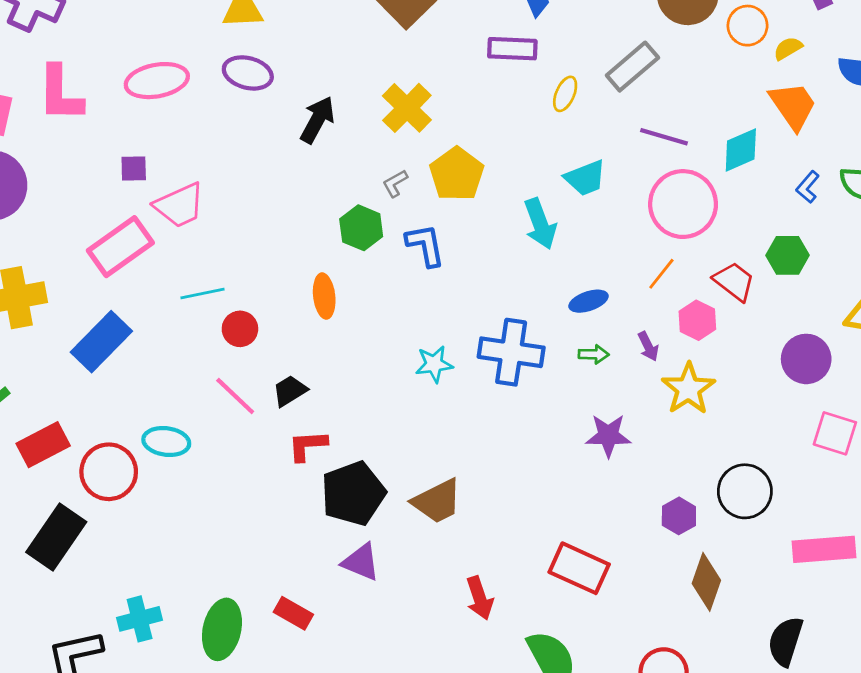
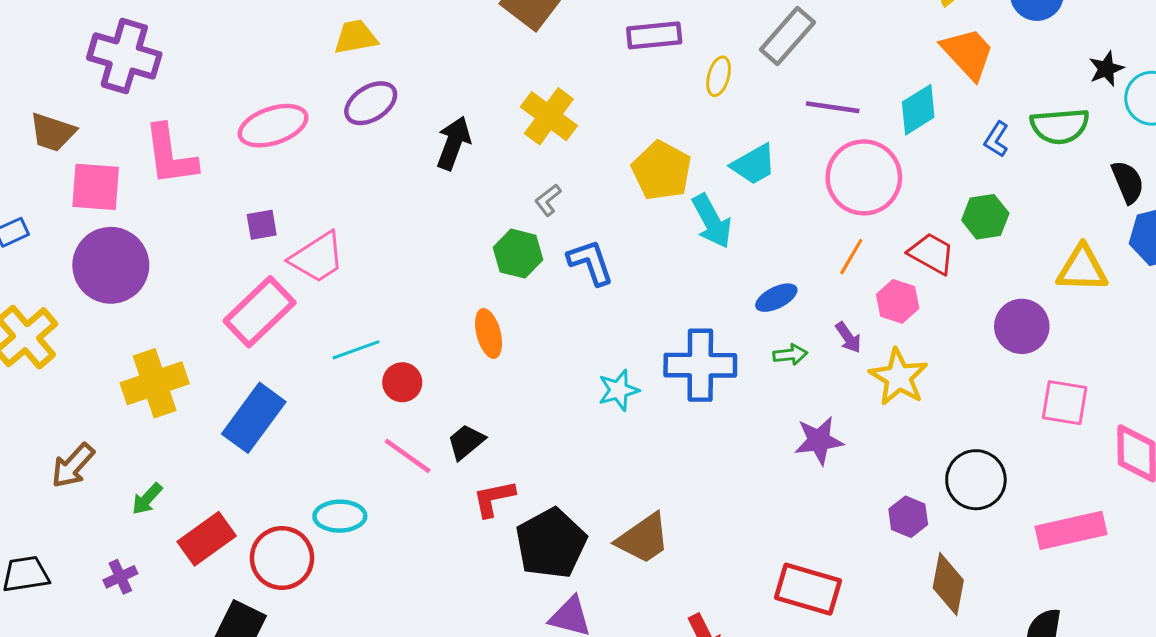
purple ellipse: (248, 73) -> (371, 103), turned -39
yellow pentagon: (457, 174) -> (662, 171), moved

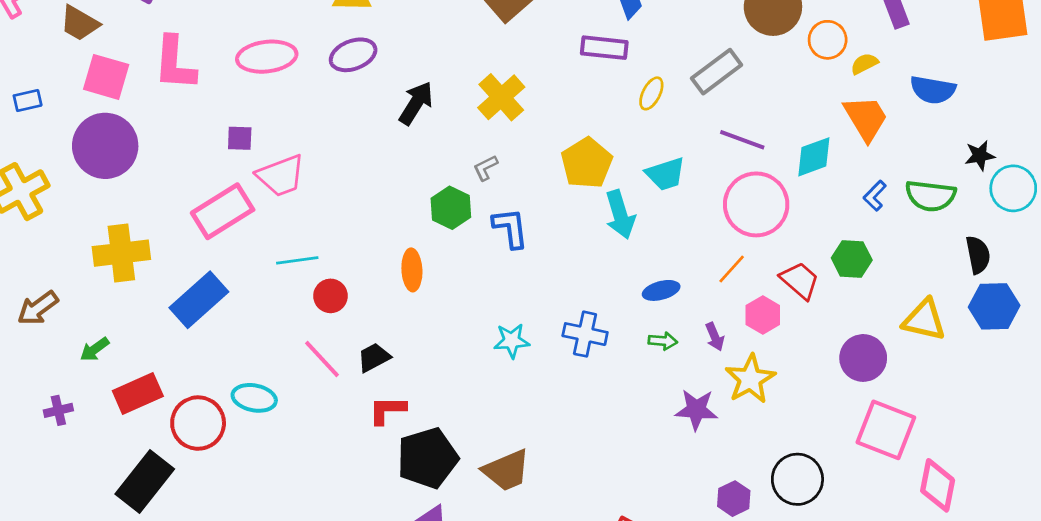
blue cross: (700, 365) -> (585, 334), size x0.7
pink square: (1065, 403) -> (886, 430), size x1.4
purple star: (819, 441) -> (696, 410), moved

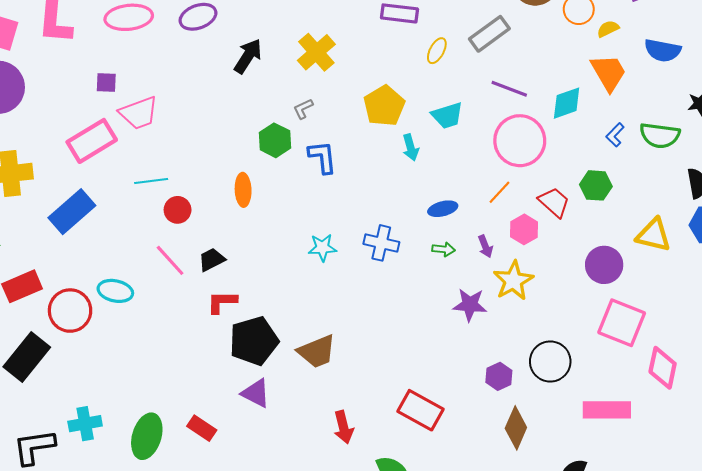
cyan arrow: (620, 215) -> (411, 147), size x0.7

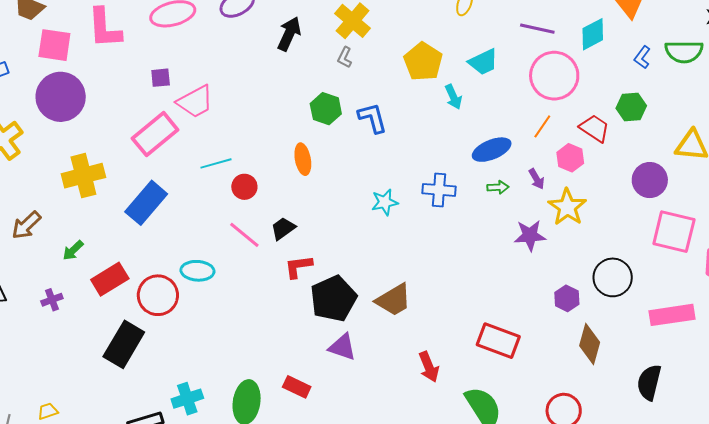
gray L-shape: (303, 109) -> (345, 57), moved, turned -30
blue ellipse: (443, 209) -> (492, 150), size x1.4

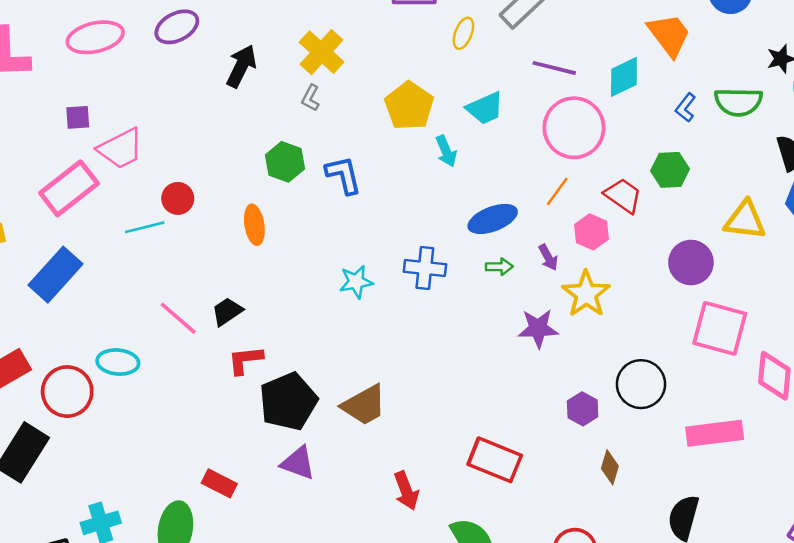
red circle: (244, 187) -> (178, 198), moved
brown diamond: (590, 344) -> (610, 467), size x0.7
red rectangle: (297, 387) -> (219, 483), moved

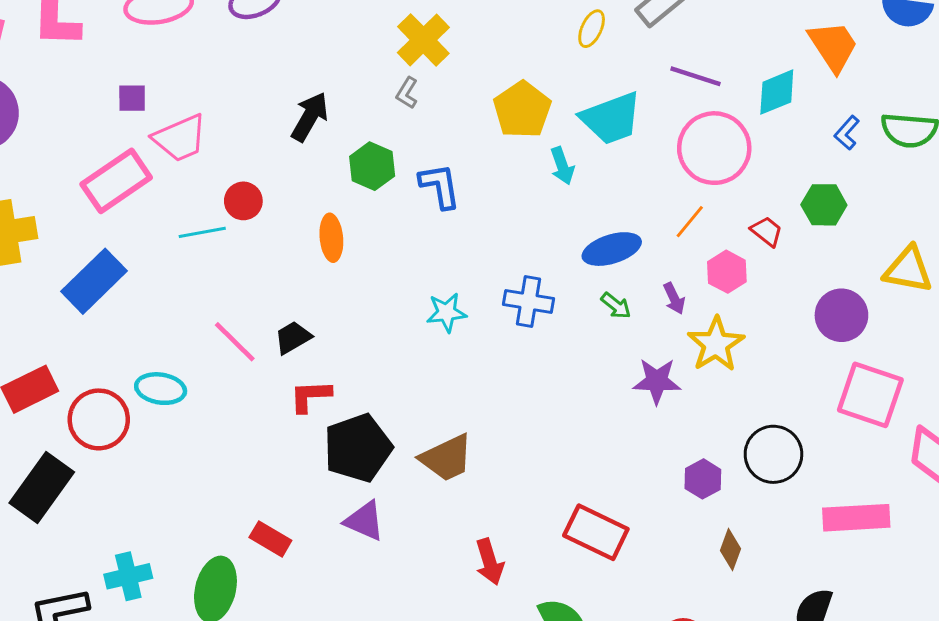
black arrow: (241, 66) -> (310, 117), moved
cyan trapezoid: (485, 108) -> (611, 118), size x1.4
red trapezoid: (623, 195) -> (767, 231), size x0.7
green arrow: (499, 267) -> (616, 306), turned 36

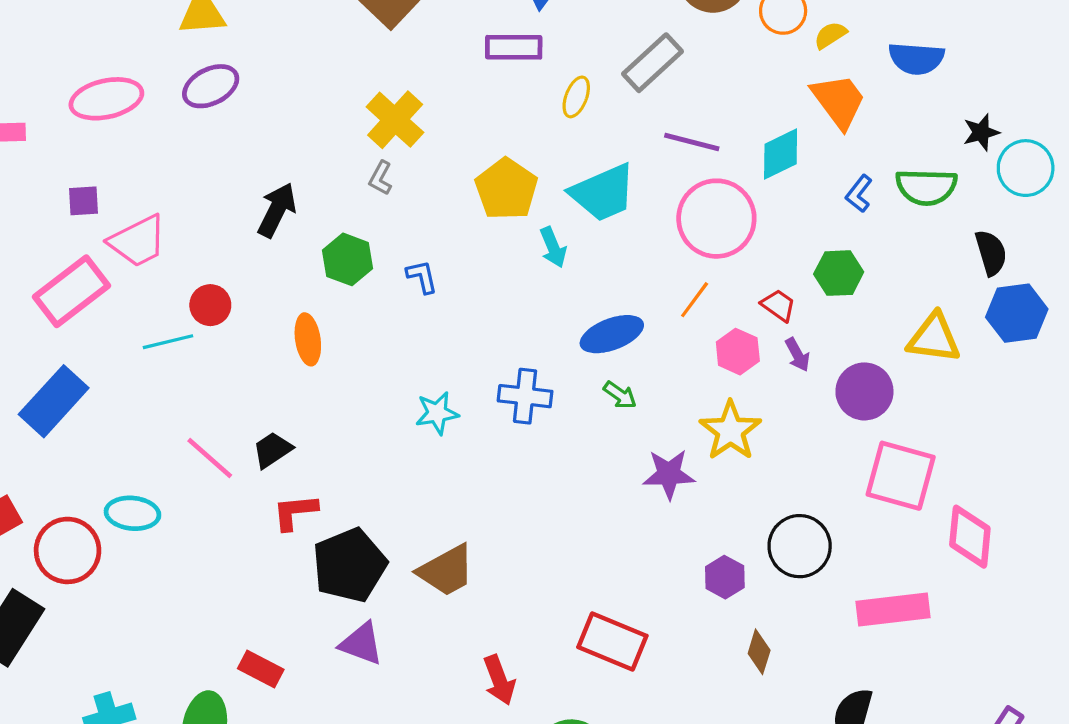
blue L-shape: (440, 186) -> (422, 277), size x0.7
purple arrow: (674, 298) -> (797, 355), moved

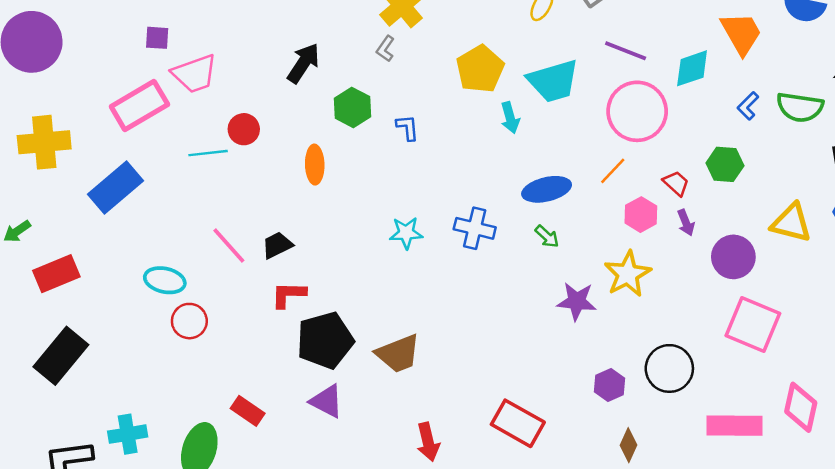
pink diamond: (970, 537) -> (801, 407), moved
red circle: (68, 550) -> (189, 321), moved, size x0.7

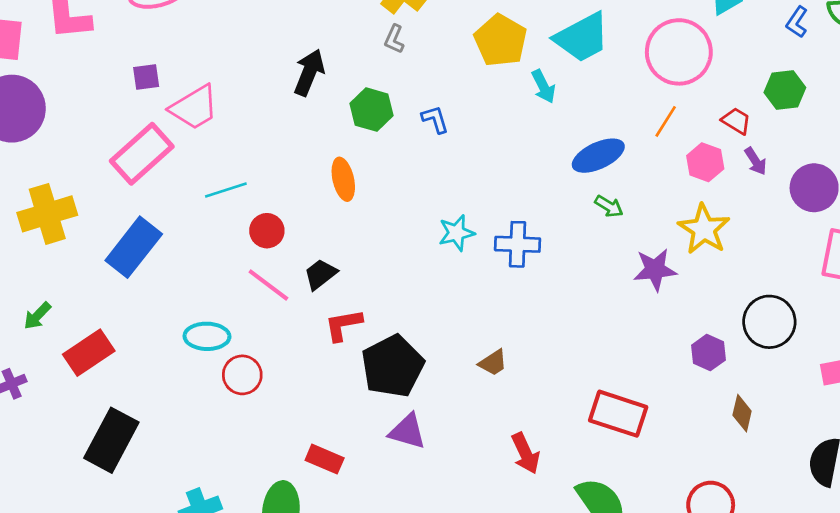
red circle: (244, 129) -> (267, 231), moved
blue cross: (475, 228) -> (518, 244), moved
brown trapezoid: (398, 354) -> (493, 363), moved, size x0.6

